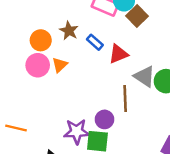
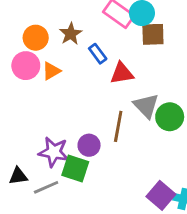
brown square: (137, 16) -> (153, 34), turned 30

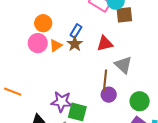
brown star: (71, 34) -> (75, 44), moved
blue rectangle: (98, 54) -> (76, 31), moved, turned 72
green circle: (170, 117) -> (140, 101), moved
purple circle: (89, 145) -> (109, 95), moved

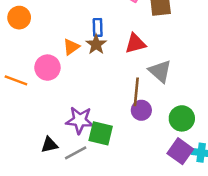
orange circle: (43, 23) -> (19, 18), moved
blue rectangle: (76, 31) -> (98, 27), turned -32
pink circle: (38, 43) -> (47, 68), moved
orange line: (13, 92) -> (16, 80), moved

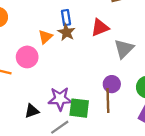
gray triangle: (160, 71) -> (124, 49), turned 40
brown line: (136, 92) -> (108, 100), moved
black triangle: (49, 145) -> (32, 111), moved

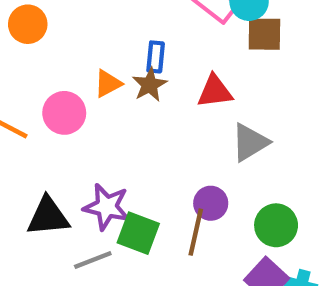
black triangle: (32, 111) -> (48, 217), size x1.5

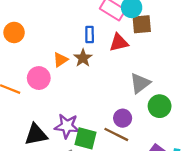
blue rectangle: (156, 57) -> (90, 35), moved
red triangle: (215, 91) -> (119, 42), moved
green circle: (276, 225) -> (160, 106), moved
brown line: (196, 232) -> (116, 134), turned -70

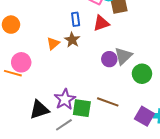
pink circle: (39, 78) -> (21, 62), moved
purple circle: (123, 118) -> (109, 59), moved
purple star: (67, 126) -> (65, 99), turned -30

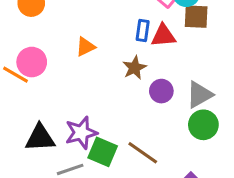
blue rectangle: (76, 19) -> (143, 30), moved
brown star: (72, 40) -> (134, 68), moved
gray triangle: (123, 56) -> (199, 95), moved

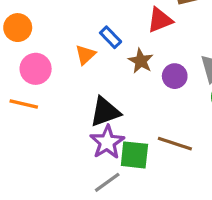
blue rectangle: (143, 30) -> (111, 37), moved, turned -35
pink circle: (32, 62) -> (36, 69), moved
black triangle: (40, 138) -> (105, 112), moved

